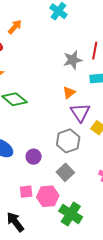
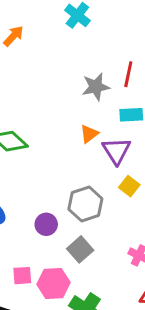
purple triangle: (80, 112) -> (116, 151), moved
purple circle: (34, 157) -> (46, 224), moved

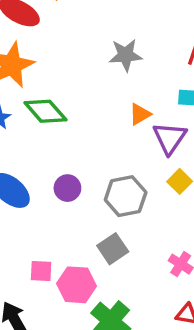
gray star: (96, 87) -> (126, 55), moved
purple circle: (46, 224) -> (67, 188), moved

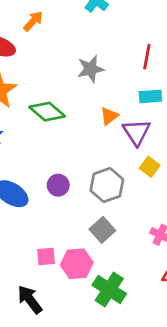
green diamond: (45, 111) -> (47, 112), moved

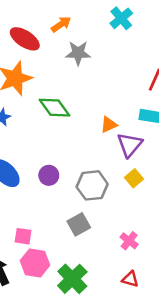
gray star: (91, 69) -> (78, 53), moved
pink hexagon: (77, 264) -> (35, 263), moved

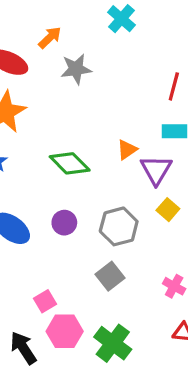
green diamond: (54, 108) -> (70, 163), moved
pink square: (23, 236) -> (45, 301), turned -30

